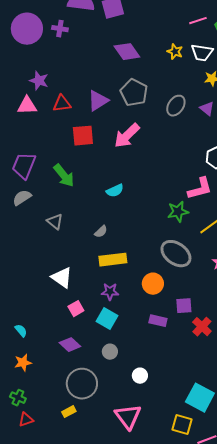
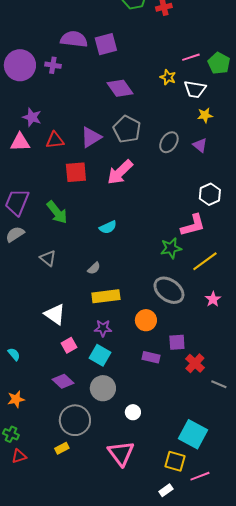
yellow star: (175, 52) -> (168, 77), moved
cyan semicircle: (21, 331) -> (14, 354), moved
gray circle: (110, 352) -> (103, 388), size x1.6

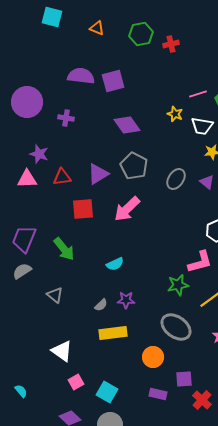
purple cross: (53, 65) -> (66, 118), moved
purple star: (103, 328) -> (126, 300), moved

